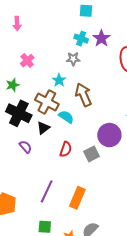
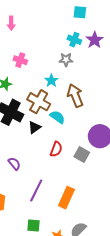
pink cross: (27, 61) -> (20, 60), turned -32
purple semicircle: (25, 147) -> (14, 164), moved
gray square: (92, 154) -> (82, 154), turned -35

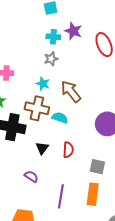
black triangle: (34, 127) -> (42, 148), moved
gray square: (82, 154) -> (97, 167), moved

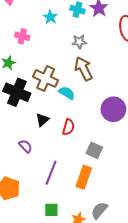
gray star: (51, 59) -> (79, 42), moved
cyan star: (43, 84) -> (50, 17), moved

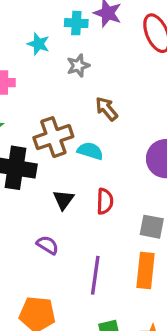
gray star: (79, 42) -> (78, 66), moved
brown arrow: (84, 69) -> (106, 109), size x0.7
brown cross: (46, 78) -> (53, 137), turned -30

